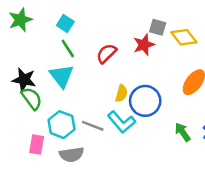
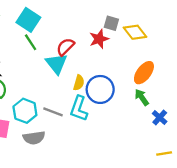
cyan square: (65, 24) -> (28, 20), size x1.5
cyan triangle: (62, 76) -> (56, 64), moved
cyan L-shape: (121, 122) -> (79, 109), turned 60
green arrow: (183, 132) -> (142, 97), moved

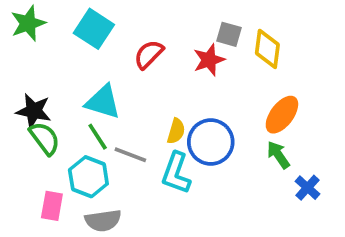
yellow diamond: (135, 32) -> (267, 49), turned 45
green line: (31, 42) -> (98, 137), moved
red semicircle: (65, 47) -> (149, 54), moved
cyan triangle: (56, 64) -> (103, 102), moved, turned -35
gray line: (53, 112) -> (130, 155), moved

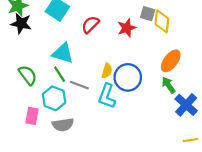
gray square: (229, 34) -> (148, 14), moved
black star: (34, 111) -> (21, 23), moved
blue cross: (308, 188) -> (186, 105), size x1.5

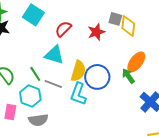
cyan triangle: (63, 53) -> (54, 55), moved
yellow semicircle: (107, 71) -> (78, 71), size x1.5
green arrow: (168, 85) -> (128, 76), moved

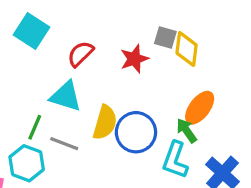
green line: (35, 74) -> (35, 127), turned 56
cyan L-shape: (78, 94) -> (175, 160), moved

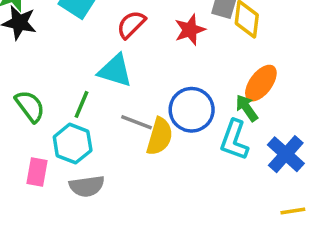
yellow semicircle: (105, 122) -> (160, 136), moved
gray line: (64, 144) -> (137, 122), moved

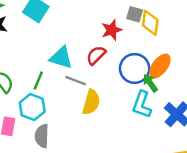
red semicircle: (131, 24) -> (96, 55), moved
blue circle: (192, 110) -> (135, 68), moved
gray line: (137, 122) -> (76, 81), moved
gray semicircle: (87, 186) -> (42, 136), turned 100

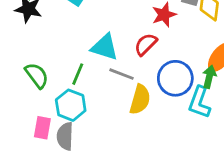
blue circle: (135, 68) -> (175, 78), moved
green arrow: (150, 83) -> (209, 77), turned 48
gray semicircle: (42, 136) -> (65, 136), moved

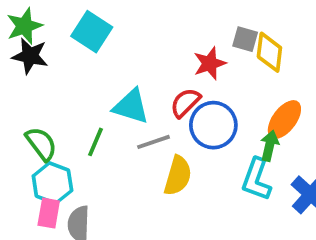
gray line: (122, 74) -> (153, 142), turned -40
blue circle: (175, 78) -> (213, 125), moved
cyan hexagon: (71, 105) -> (52, 183), moved

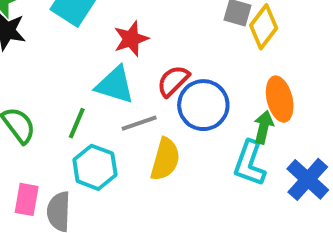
yellow diamond: (269, 52) -> (264, 27), turned 30
red star: (210, 63) -> (131, 39), moved
orange ellipse: (284, 120) -> (280, 99), turned -51
cyan hexagon: (52, 183) -> (95, 167), moved

